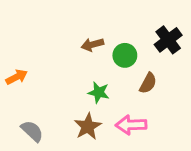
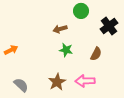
green circle: (125, 55) -> (81, 11), moved
green star: (99, 92) -> (66, 50), moved

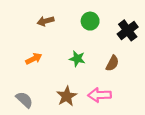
green circle: (81, 11) -> (90, 21), moved
brown arrow: (60, 29) -> (46, 21), moved
orange arrow: (11, 50) -> (34, 59), moved

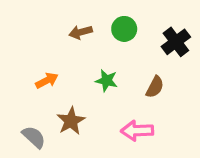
brown arrow: (46, 21) -> (81, 32), moved
brown star: (67, 96) -> (71, 121), moved

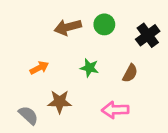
brown arrow: (81, 32) -> (68, 27), size x1.4
brown star: (71, 121) -> (60, 102), turned 30

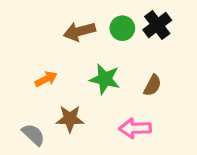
black cross: (148, 35) -> (157, 25), moved
green star: (89, 68) -> (105, 79), size x1.4

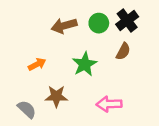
green star: (105, 79) -> (85, 64), turned 30
brown semicircle: (153, 85) -> (123, 51), moved

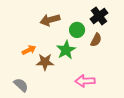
green circle: (99, 23) -> (77, 30), moved
brown star: (56, 96) -> (45, 62), moved

